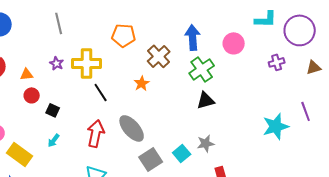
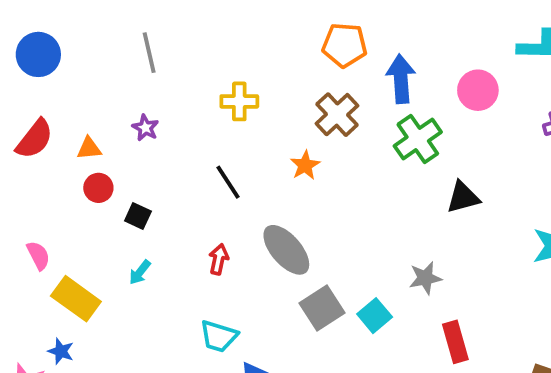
orange pentagon: (124, 35) -> (345, 45), moved
yellow cross: (87, 63) -> (239, 101), moved, size x0.7
black triangle: (206, 100) -> (463, 197), moved
red arrow: (96, 133) -> (219, 259), size x0.6
cyan square: (182, 153) -> (375, 316), moved

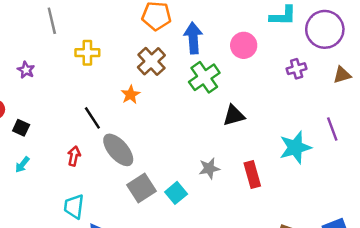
gray line: (149, 53) -> (52, 21), moved
black line: (228, 182) -> (92, 118), moved
cyan trapezoid: (219, 336) -> (74, 206), turned 80
red rectangle: (455, 342) -> (252, 174), moved

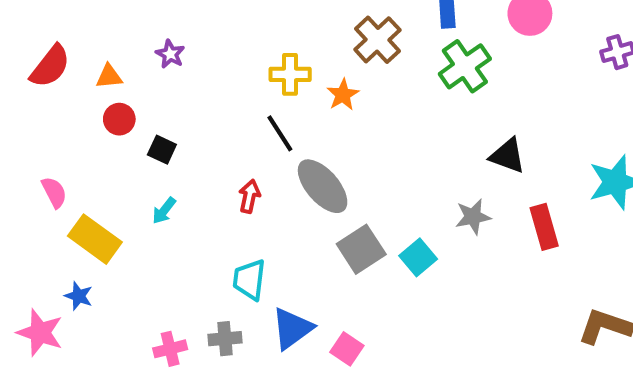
yellow cross: (87, 53) -> (290, 74), moved
black triangle: (234, 115) -> (508, 156), moved, turned 35

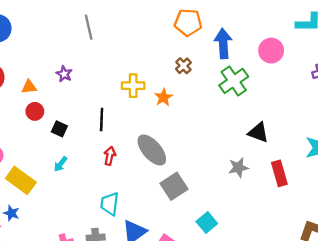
brown cross: (377, 40) -> (183, 66), size x0.6
black line: (280, 133) -> (102, 120), moved, turned 35
cyan square: (418, 257) -> (207, 222), moved

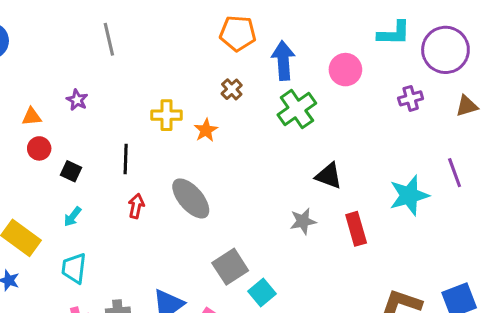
gray square: (174, 186) -> (230, 267), moved
cyan trapezoid: (110, 204) -> (74, 268), moved

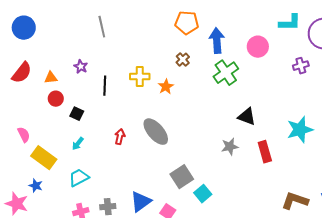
black line: (126, 159) -> (105, 86), moved
cyan trapezoid: (74, 268) -> (79, 178), turned 55

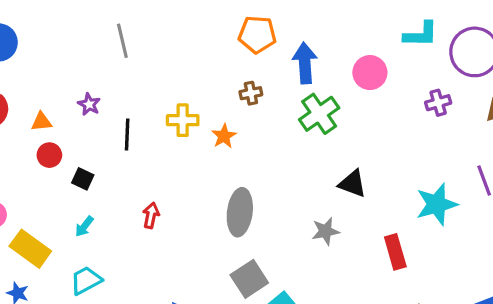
brown cross: (183, 60) -> (251, 93), turned 32
gray ellipse: (156, 132) -> (240, 212), moved, turned 48
red rectangle: (265, 152) -> (395, 252), moved

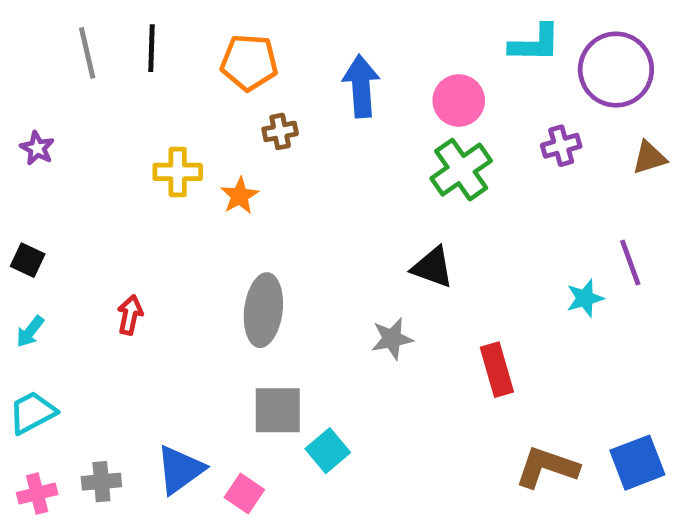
orange pentagon: (257, 34) -> (249, 62), moved
green cross: (319, 114) -> (461, 170), moved
black line: (127, 134) -> (151, 48), moved
cyan star: (437, 204) -> (585, 298), moved, size x0.6
gray square: (249, 279) -> (278, 410), turned 33

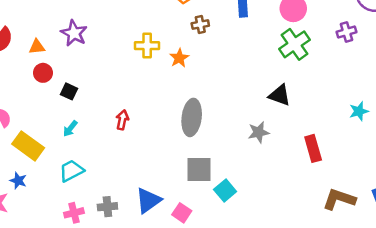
purple star: (37, 148) -> (74, 33), size x1.5

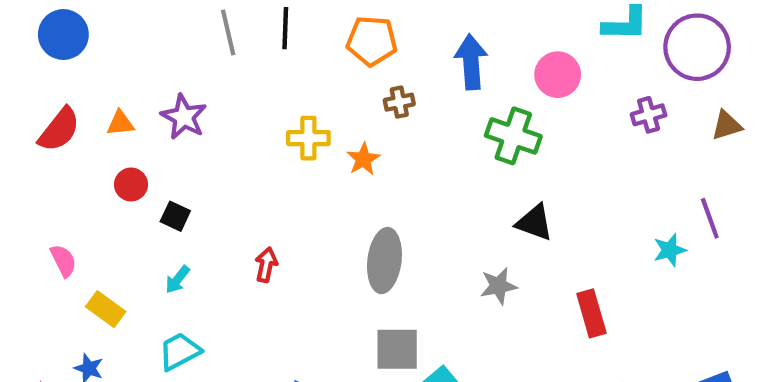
green cross: (294, 44) -> (513, 136), moved, turned -36
orange triangle: (37, 47) -> (120, 123), moved
yellow rectangle: (28, 146) -> (106, 309), size x0.7

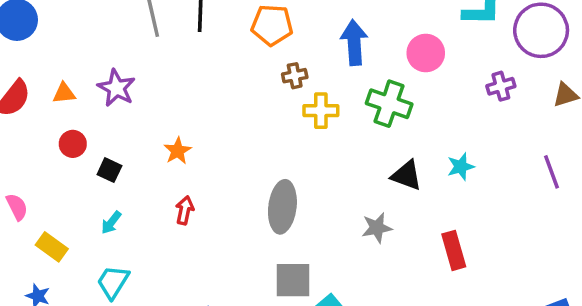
yellow cross: (308, 138) -> (321, 111), moved
orange star: (363, 159) -> (178, 151), moved
cyan star: (670, 250) -> (461, 167), moved
cyan trapezoid: (180, 351) -> (113, 282), turned -30

